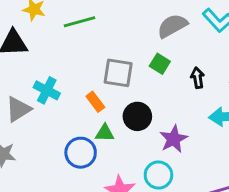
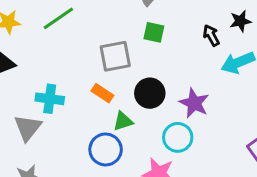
black arrow: (198, 78) -> (211, 35), moved
cyan circle: (158, 175) -> (178, 137), moved

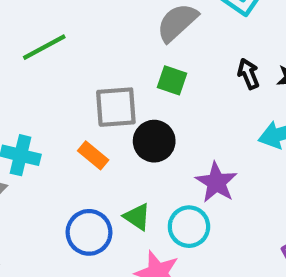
black arrow: (211, 35) -> (248, 74), moved
black circle: (150, 93) -> (154, 141), moved
green triangle: (123, 121) -> (137, 217), moved, turned 45

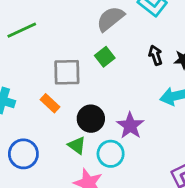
green square: (172, 80) -> (105, 57), turned 30
black circle: (154, 141) -> (91, 119), moved
blue circle: (89, 232) -> (23, 154), moved

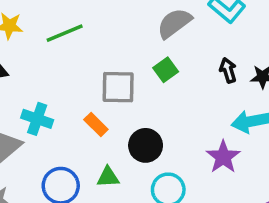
purple star: (130, 126) -> (223, 157), moved
green triangle: (77, 145) -> (108, 177), moved, turned -42

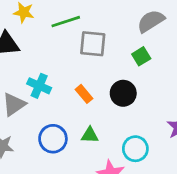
gray square: (118, 87) -> (93, 44), moved
black circle: (146, 145) -> (123, 93), moved

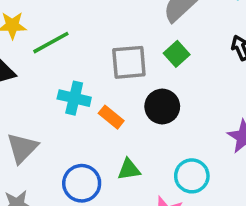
green line: (66, 22) -> (51, 43), moved
gray square: (93, 44) -> (129, 62), moved
cyan cross: (39, 86) -> (74, 98), moved

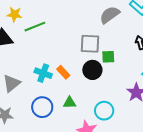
green square: (177, 54) -> (108, 57), moved, turned 32
gray square: (129, 62) -> (90, 44), moved
cyan cross: (74, 98) -> (43, 73), moved

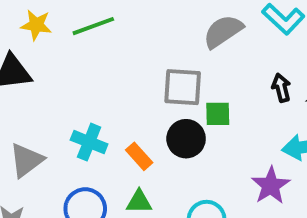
green line: (35, 27) -> (93, 26), moved
orange rectangle: (63, 72) -> (139, 156), moved

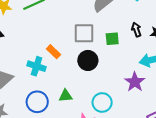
green square: (218, 114) -> (112, 39), moved
orange rectangle: (139, 156) -> (53, 52), moved

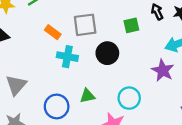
gray square: (84, 33) -> (85, 25), moved
orange rectangle: (53, 52) -> (53, 32), moved
cyan cross: (37, 66) -> (67, 57), moved

